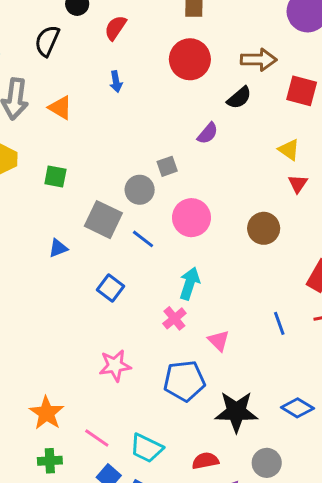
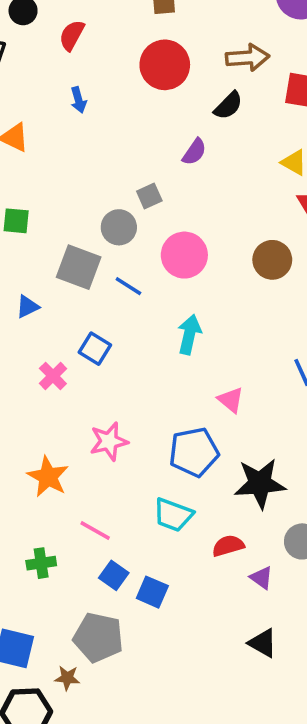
pink cross: (174, 318) -> (53, 376), moved
orange star: (47, 413) -> (48, 477), moved
cyan trapezoid: (147, 448) -> (173, 515), moved

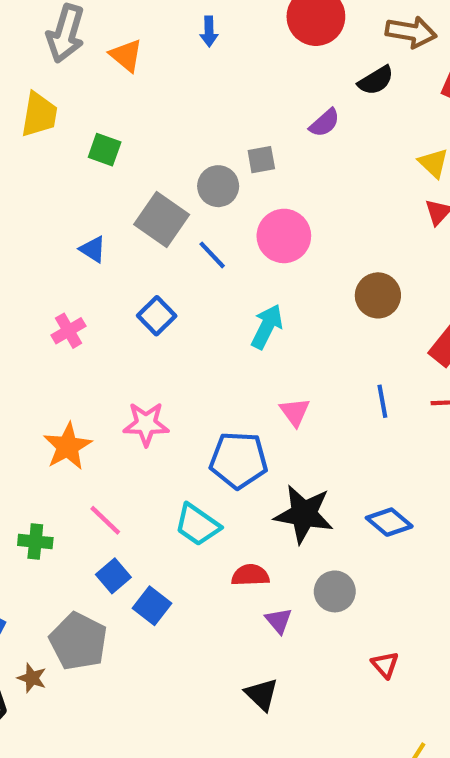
brown circle: (272, 260) -> (378, 295), moved
blue triangle: (27, 307) -> (93, 249), turned 45
pink cross: (53, 376) -> (69, 331), moved

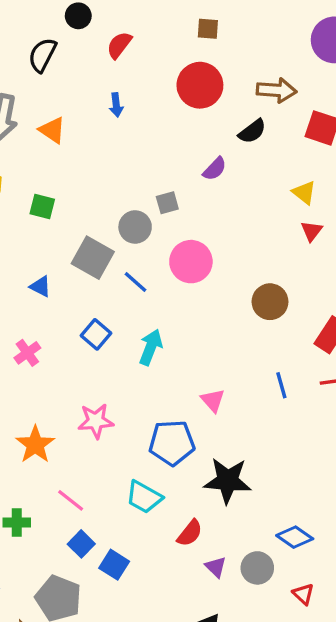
cyan arrow: (267, 327) -> (151, 347), moved
blue diamond: (389, 522) -> (295, 537), moved
red semicircle: (250, 575) -> (190, 533), turned 136
gray circle: (335, 591) -> (257, 568), moved

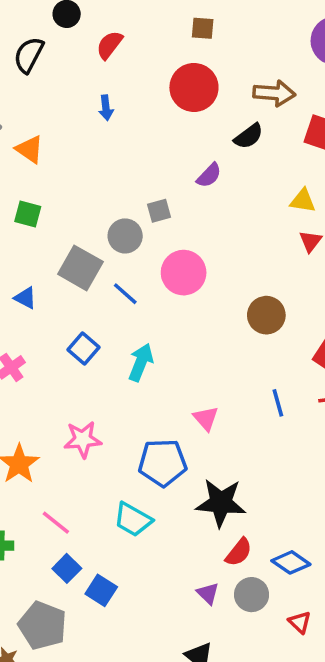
orange triangle: (52, 130) -> (30, 149), moved
yellow triangle: (304, 193) -> (303, 201), turned -30
red semicircle: (190, 533) -> (239, 552), moved

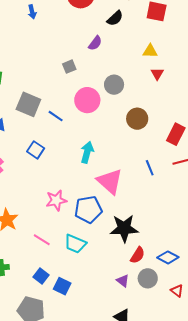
gray circle: (125, 236) -> (114, 85), moved
cyan arrow: (141, 362) -> (87, 152), moved
pink triangle: (206, 418) -> (110, 181), size x1.8
pink star: (83, 439) -> (56, 200), moved
pink line: (56, 523) -> (42, 240), moved

